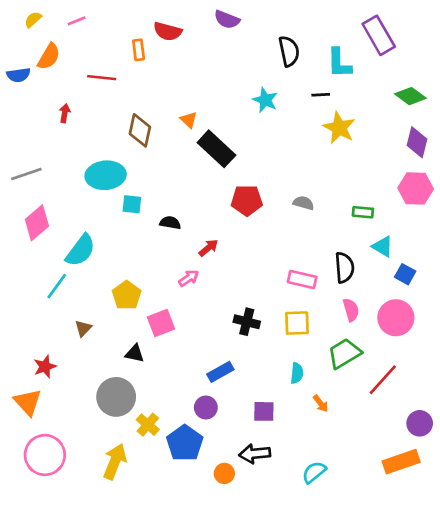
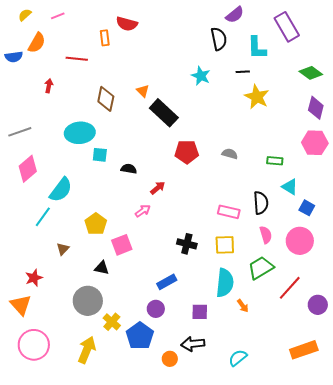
purple semicircle: (227, 20) -> (235, 15), moved, turned -60
cyan semicircle: (297, 373) -> (225, 283), size x1.8
purple circle: (420, 423) -> (318, 305), moved

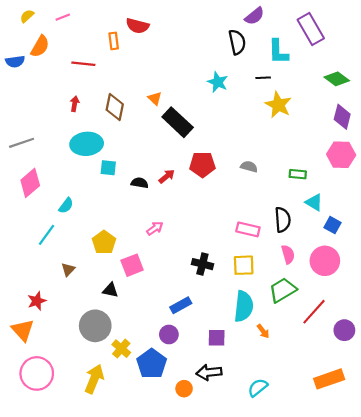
red arrow: (49, 86) -> (75, 104), moved
red arrow: (158, 188) -> (167, 176), moved
cyan semicircle: (61, 190) -> (66, 206), size x0.6

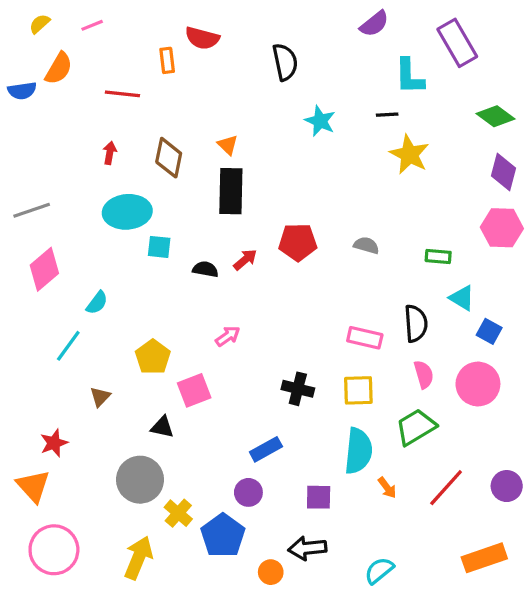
black semicircle: (237, 42) -> (285, 62), moved
black rectangle: (178, 122) -> (231, 191), moved, turned 48
red line: (314, 312) -> (446, 488), moved

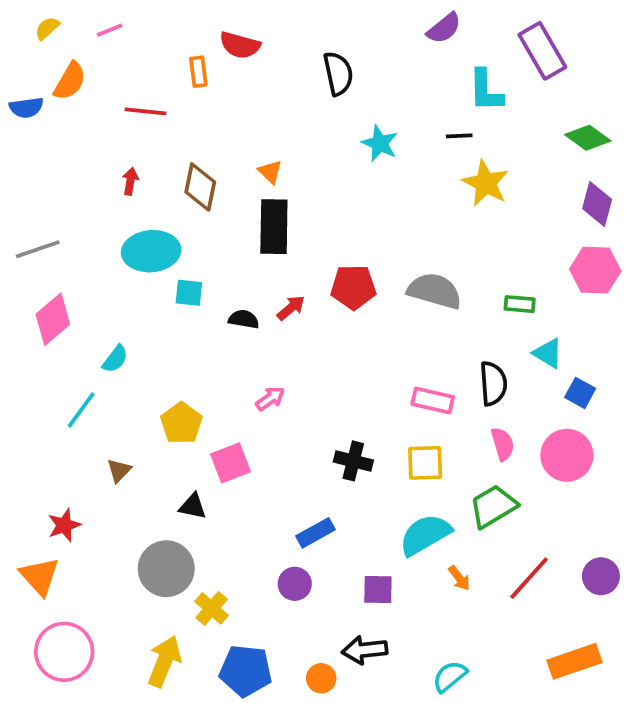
gray semicircle: (366, 245) -> (435, 291), size x1.8
cyan semicircle: (358, 451) -> (425, 535), turned -126
blue pentagon: (223, 535) -> (246, 671), moved, turned -30

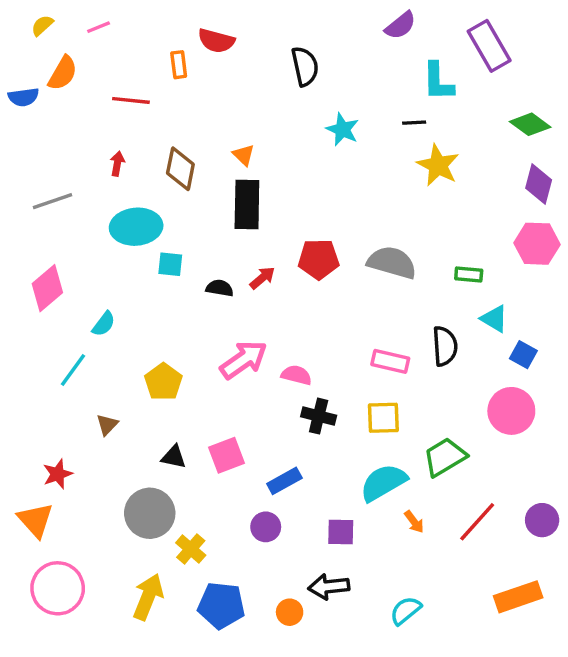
gray line: (38, 249) -> (53, 201), moved
pink arrow: (270, 399) -> (244, 360), size x1.8
pink semicircle: (503, 444) -> (296, 375), moved, turned -60
pink square: (230, 463) -> (226, 455), moved

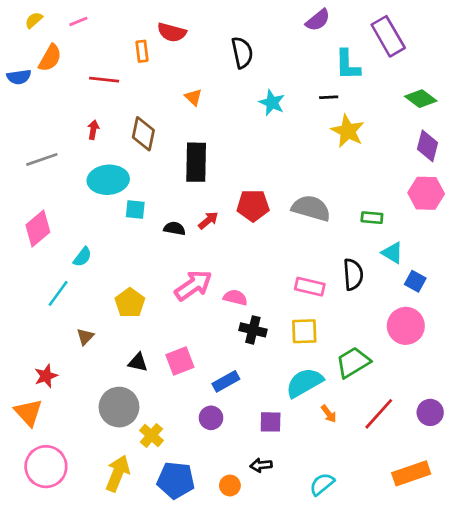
orange triangle: (244, 155) -> (193, 97), moved
black arrow: (329, 587) -> (261, 465), size x0.7

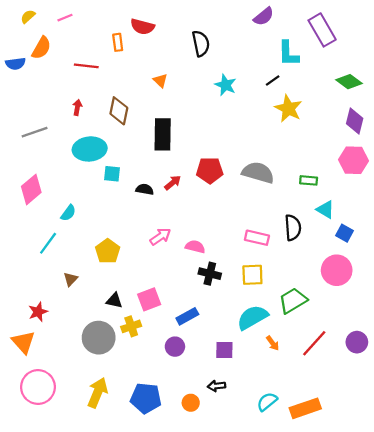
black line: (329, 97) -> (273, 80), turned -32
pink arrow: (193, 285) -> (160, 237), size x0.7
yellow cross: (151, 435) -> (131, 326), moved, turned 30
orange rectangle: (411, 473) -> (305, 408), moved

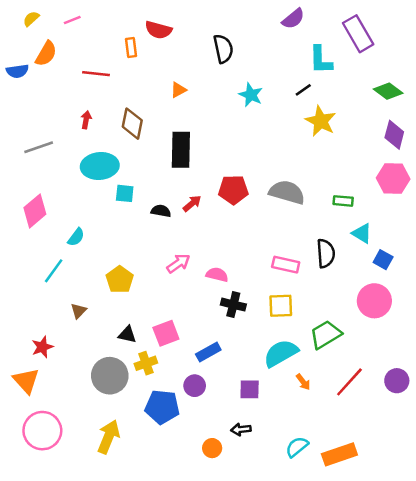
orange triangle: (160, 80) -> (178, 90), turned 48
blue pentagon: (146, 398) -> (162, 407), moved

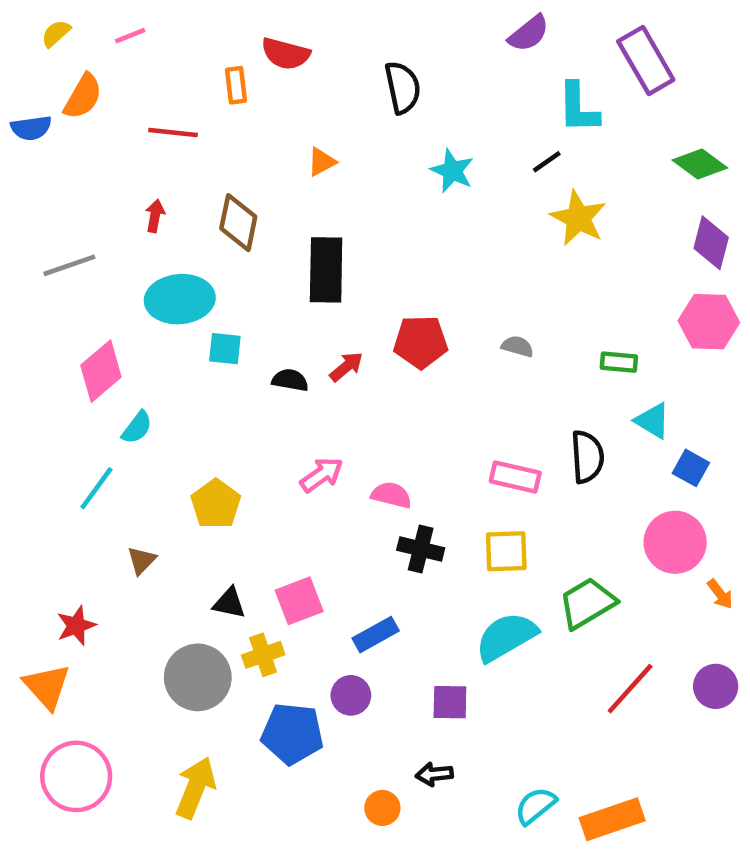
gray semicircle: (287, 192) -> (517, 346), size x0.5
pink diamond: (35, 211) -> (101, 371), moved
orange arrow: (303, 382) -> (720, 594), moved

